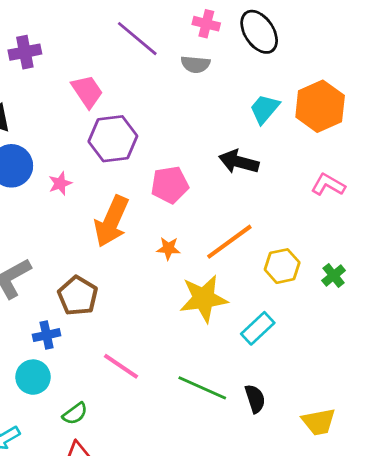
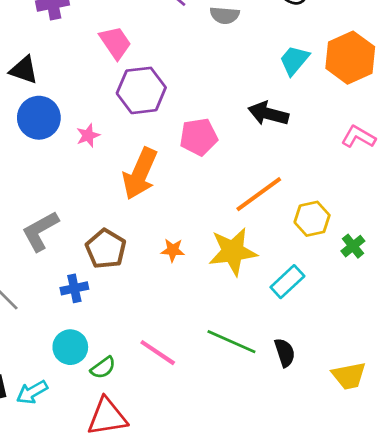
orange star: (168, 248) -> (173, 250), moved
green cross: (334, 275) -> (353, 246), moved
pink line: (121, 366) -> (158, 353), moved
cyan circle: (33, 377) -> (70, 347), moved

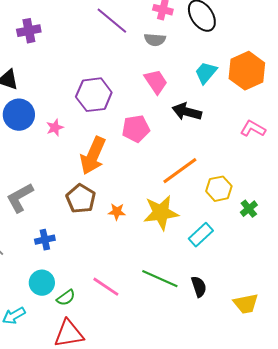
pink trapezoid: (115, 43) -> (156, 82), moved
brown pentagon: (106, 249) -> (81, 199), moved

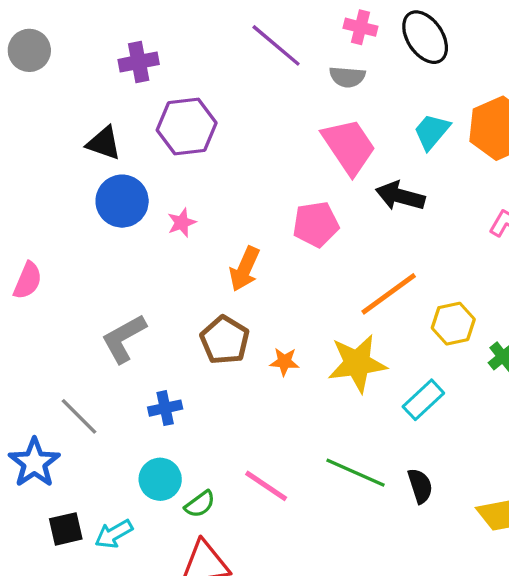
pink trapezoid: (156, 82) -> (349, 146), size x1.4
purple hexagon: (94, 95) -> (187, 127), moved
orange arrow: (93, 156) -> (245, 269), size x0.7

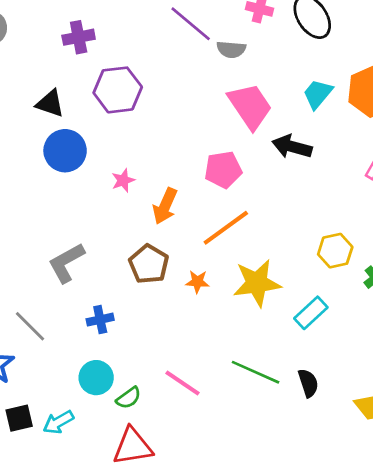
gray semicircle: (347, 77) -> (231, 49), moved
pink star: (182, 223) -> (123, 180), moved
orange line: (389, 294) -> (226, 228), moved

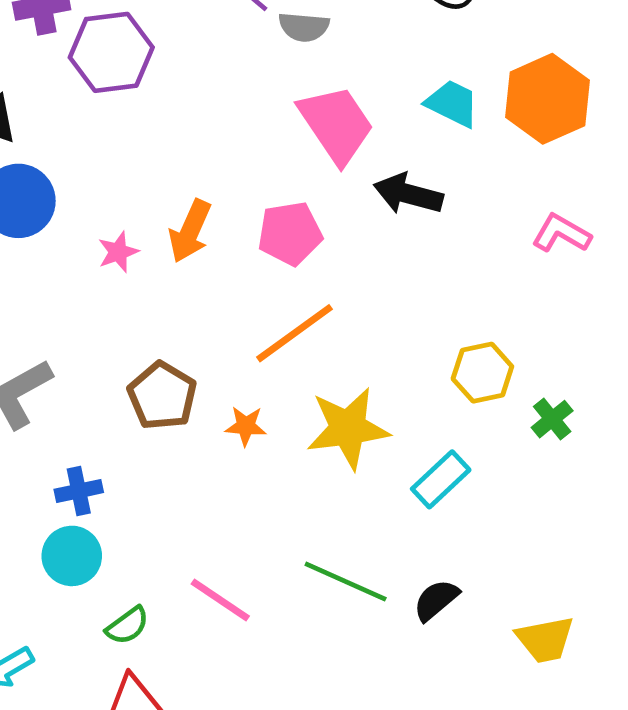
purple hexagon: (118, 90) -> (111, 52), moved
cyan trapezoid: (318, 94) -> (452, 103), turned 76
orange arrow: (165, 206) -> (190, 231), moved
cyan circle: (96, 378) -> (72, 556), moved
black semicircle: (308, 383) -> (436, 600), turned -112

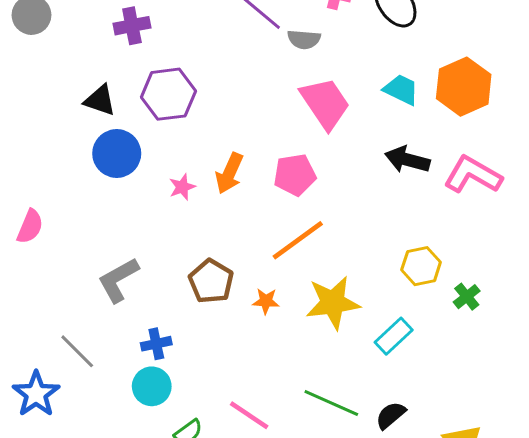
purple hexagon: (111, 52) -> (168, 94), moved
black arrow: (408, 194) -> (407, 160), moved
pink L-shape: (561, 233) -> (473, 175), size x1.5

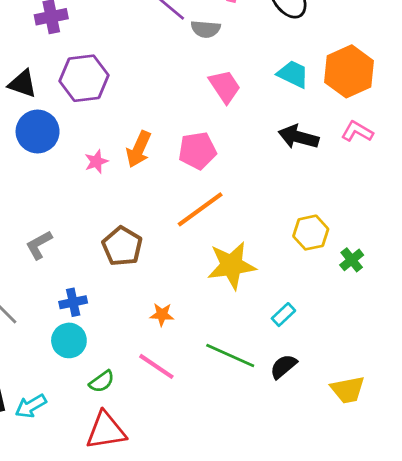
pink trapezoid: (325, 103) -> (225, 86), size x0.7
pink L-shape: (473, 175) -> (357, 131), moved, size x0.6
gray L-shape: (118, 280) -> (39, 245), size x0.7
orange star: (266, 301) -> (162, 315), moved
cyan rectangle: (394, 336) -> (283, 315), moved, size x0.7

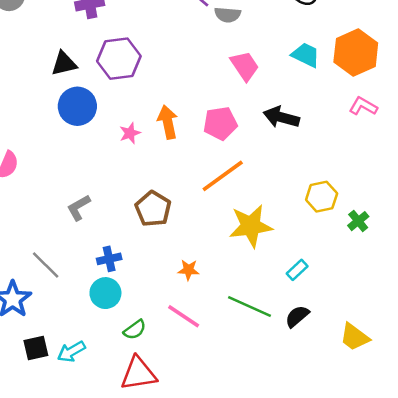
black triangle: (23, 84) -> (64, 64), turned -32
black arrow: (298, 137) -> (281, 117), moved
orange arrow: (139, 149) -> (168, 122), turned 144
yellow trapezoid: (348, 390) -> (355, 337), turned 48

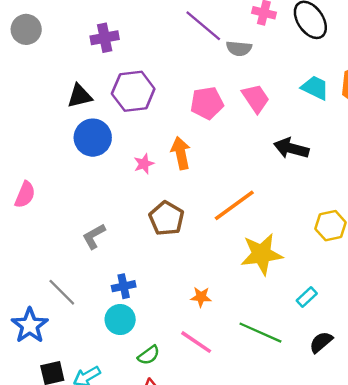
pink pentagon: (220, 123) -> (207, 103), moved
brown pentagon: (153, 209) -> (166, 218), moved
black semicircle: (297, 316) -> (321, 342), moved

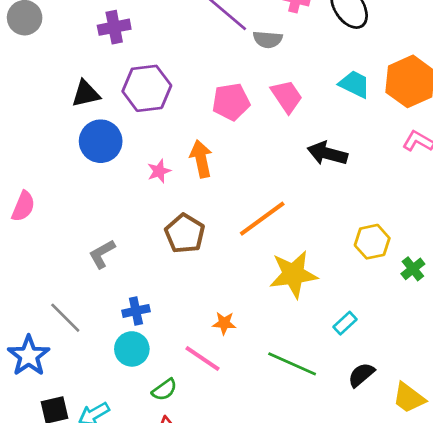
pink line: (196, 342) -> (202, 358), moved

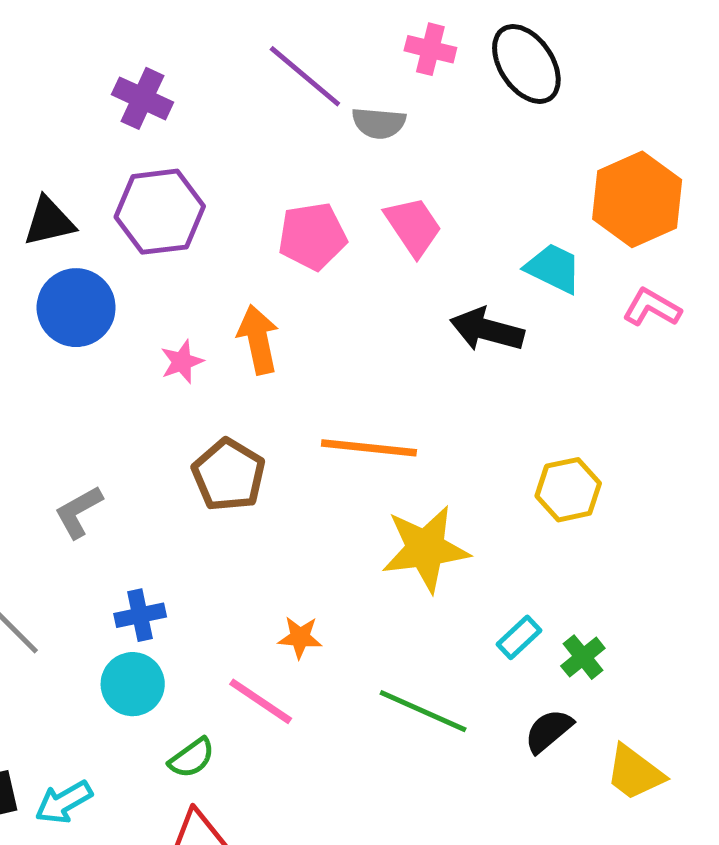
purple cross: (114, 27) -> (143, 98), moved, turned 36
cyan trapezoid: (355, 84) -> (553, 268), moved
orange line: (262, 219) -> (369, 448), turned 42
green cross: (413, 269) -> (583, 657), moved

